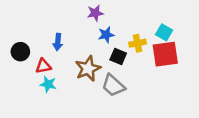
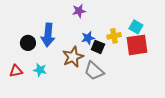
blue star: (106, 35) -> (88, 38), moved
blue arrow: (58, 42) -> (48, 35), size x1.6
black circle: (20, 52) -> (28, 43), moved
red triangle: (43, 66) -> (16, 71), moved

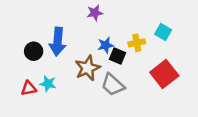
red square: (137, 45) -> (164, 74), moved, turned -30
red triangle: (16, 71) -> (29, 88), moved

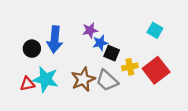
purple star: (95, 13) -> (90, 30), moved
yellow cross: (137, 43) -> (130, 67), moved
brown star: (88, 68) -> (83, 79), moved
cyan star: (48, 84) -> (46, 79), size x1.6

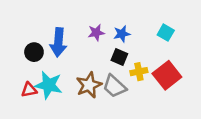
blue star: (100, 43) -> (122, 34), moved

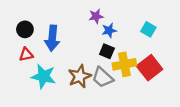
purple star: (96, 33) -> (96, 16), moved
black circle: (34, 52) -> (25, 29), moved
yellow cross: (139, 72) -> (124, 64), size x1.5
red triangle: (29, 90) -> (26, 55), moved

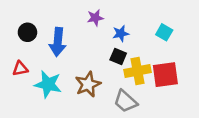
purple star: (96, 16) -> (95, 18), moved
red triangle: (26, 55) -> (20, 69), moved
red square: (150, 68) -> (165, 75), turned 30
gray trapezoid: (103, 77) -> (125, 101), moved

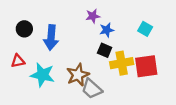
purple star: (95, 18) -> (93, 16), moved
gray trapezoid: (125, 101) -> (92, 89), moved

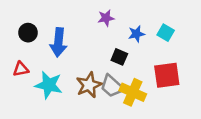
blue star: (107, 30) -> (136, 34), moved
yellow cross: (122, 63) -> (133, 92), moved, turned 35
gray trapezoid: (92, 89) -> (112, 86), moved

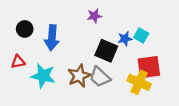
cyan square: (166, 33) -> (141, 35), moved
blue star: (136, 34) -> (125, 39), moved
black square: (119, 57) -> (106, 51), size x1.5
yellow cross: (133, 92) -> (139, 82), moved

